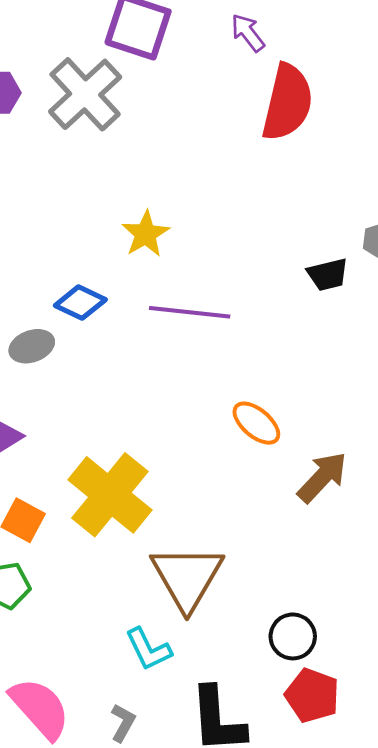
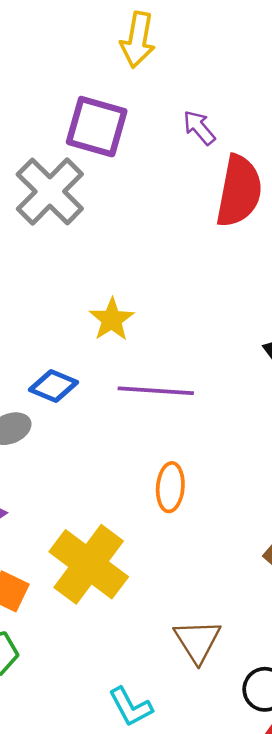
orange ellipse: (256, 423) -> (170, 487), moved, turned 57
brown triangle: (187, 577) -> (197, 641), moved, size x0.7

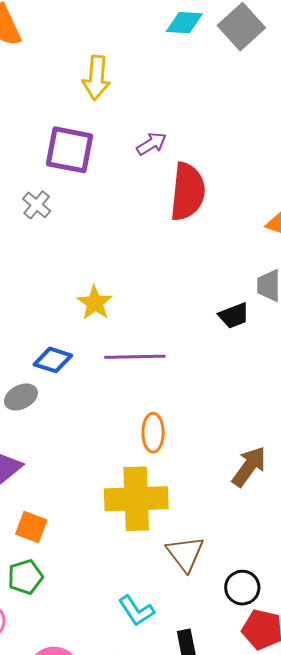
purple arrow: (199, 128) -> (152, 144), turned 104
gray cross: (50, 192) -> (37, 205), size x0.5
yellow cross: (89, 564) -> (136, 499), moved, turned -34

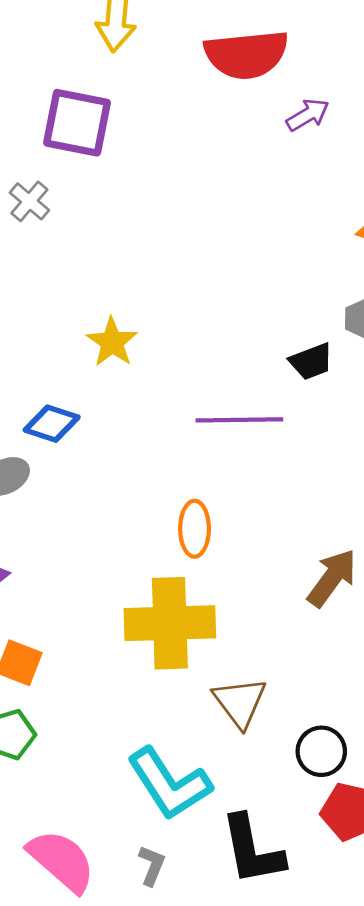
purple arrow: (152, 144) -> (308, 115), moved
red semicircle: (188, 192) -> (246, 54), moved, turned 78
purple line: (135, 357) -> (239, 420), moved
cyan L-shape: (136, 611) -> (169, 784), size x1.6

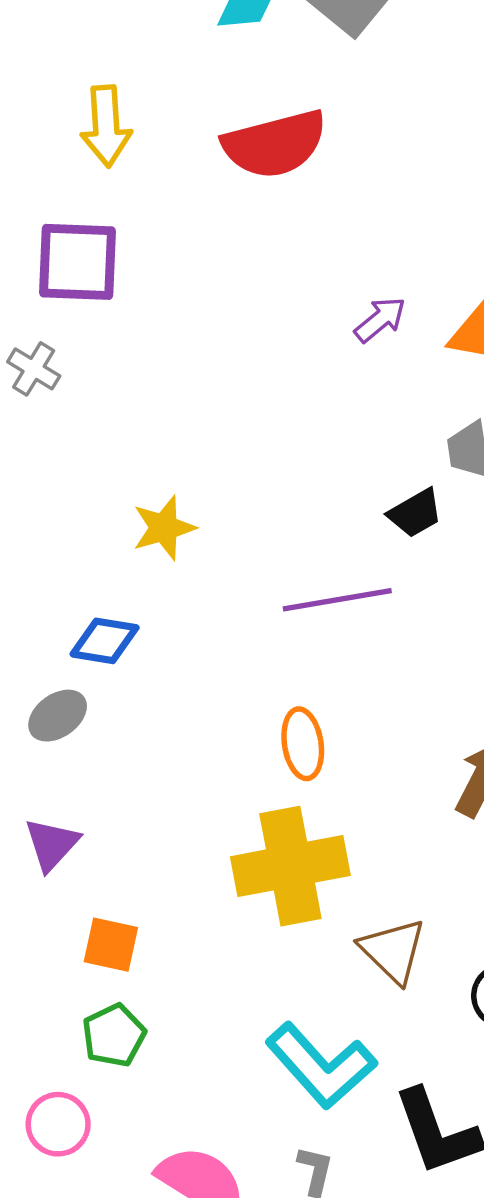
purple arrow: (308, 115) -> (380, 320), moved
yellow star: (112, 342) -> (164, 528), turned 30

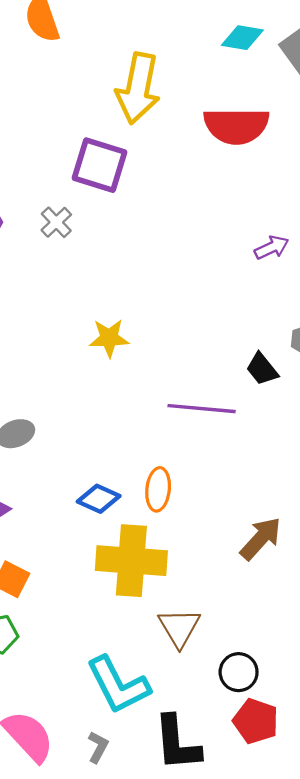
yellow arrow: (106, 126) -> (138, 88), size x1.4
black trapezoid: (415, 513) -> (262, 369), turned 66
blue diamond: (105, 641) -> (99, 499), moved

